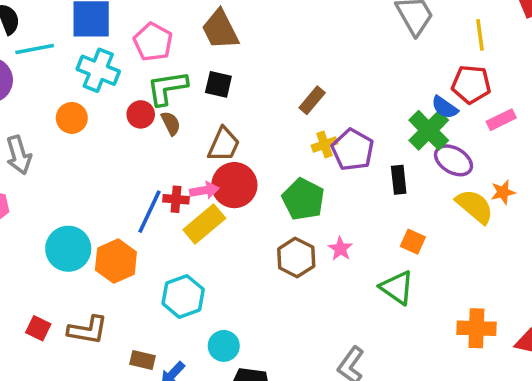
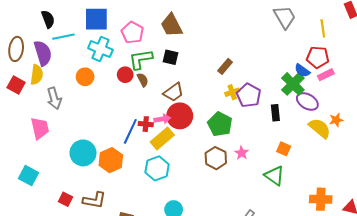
pink rectangle: (501, 120) -> (326, 75), moved
brown trapezoid: (224, 144) -> (174, 92), turned 30
cyan hexagon: (183, 296) -> (157, 168), moved

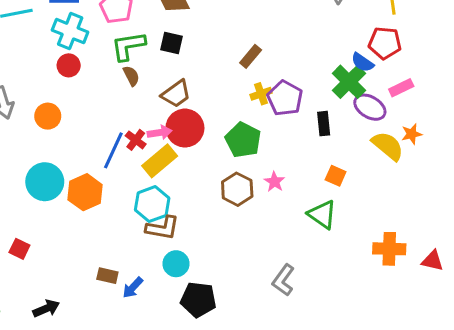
red circle: (125, 75) -> (69, 65), moved
pink rectangle: (326, 75) -> (401, 88), moved
orange circle: (85, 77) -> (48, 116), moved
red cross: (146, 124) -> (136, 140), turned 32
brown L-shape: (94, 200) -> (163, 228), moved

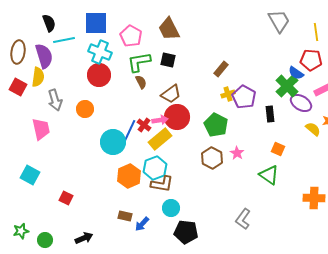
red circle: (69, 65) -> (99, 75), size x1.5
yellow semicircle: (388, 146) -> (313, 129), size x0.7
cyan circle: (45, 182) -> (113, 142), moved
orange hexagon: (85, 192) -> (129, 176), moved

